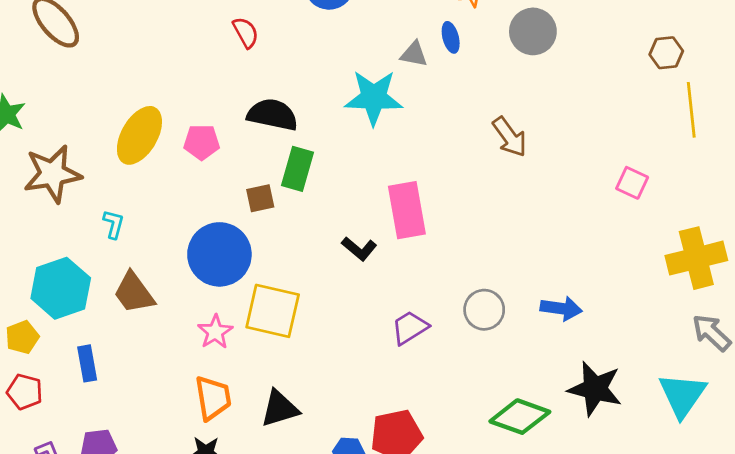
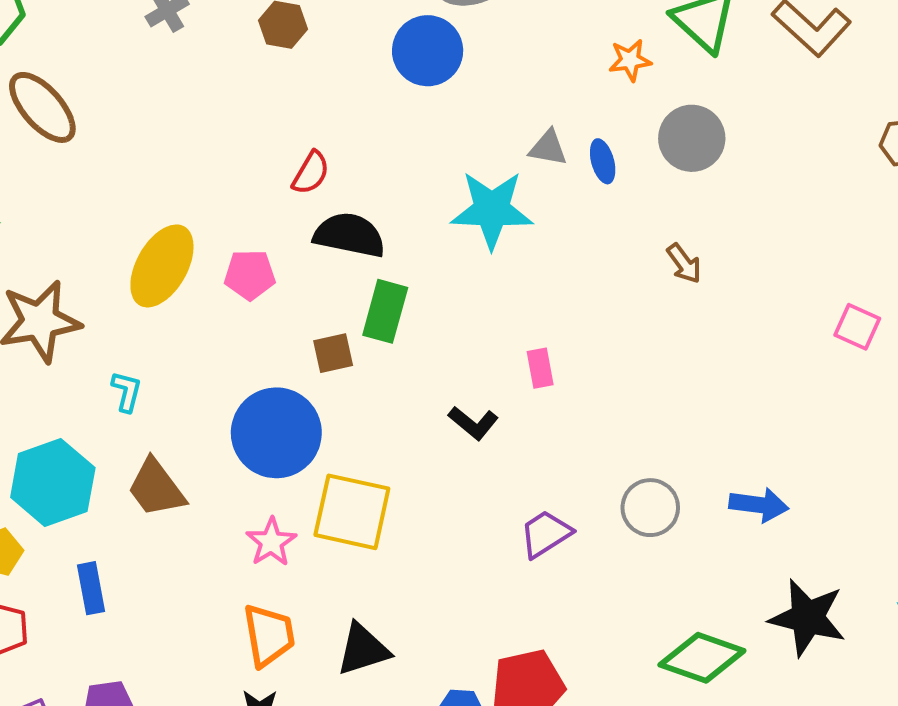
gray circle: (533, 31) -> (692, 138), moved
red semicircle: (246, 32) -> (311, 173), moved, turned 60
blue ellipse: (451, 37) -> (603, 161), moved
brown arrow: (510, 137) -> (684, 264), size x0.7
pink rectangle: (407, 210) -> (540, 368), size x0.5

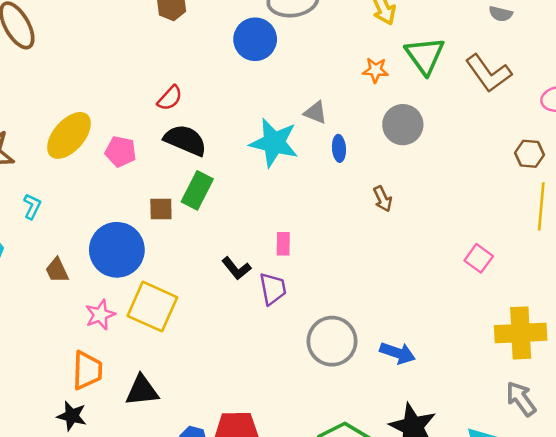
blue ellipse: (603, 161) -> (339, 148), moved
brown trapezoid: (156, 488) -> (57, 270), moved, size x0.7
gray circle: (650, 508) -> (332, 341), size x1.4
purple trapezoid: (546, 534) -> (273, 289), moved, turned 100

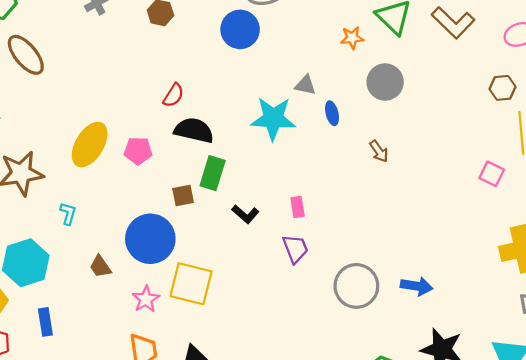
pink square: (479, 258) -> (492, 174), moved
black L-shape: (236, 268) -> (245, 214), moved

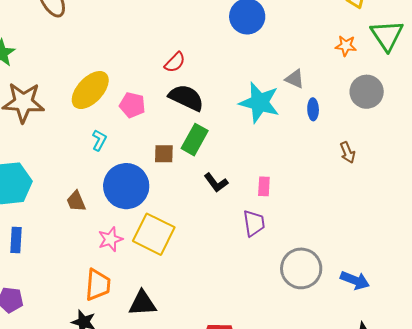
cyan L-shape: (68, 214) -> (99, 140), moved

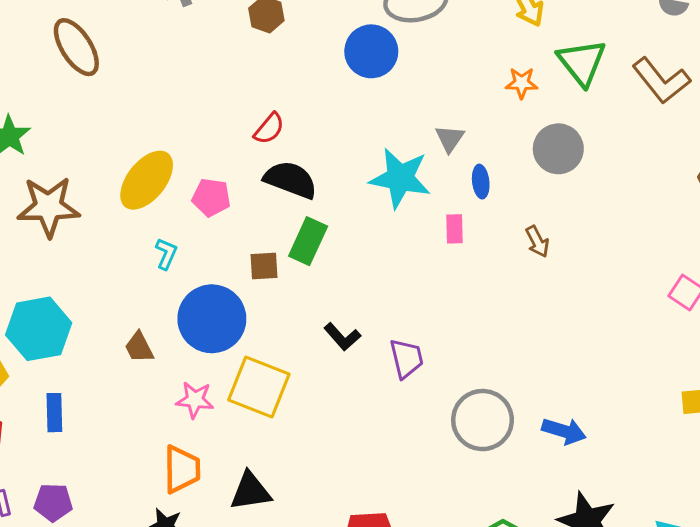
gray triangle: (295, 79) -> (450, 139), turned 45
black L-shape: (216, 183) -> (342, 337), moved
pink rectangle: (264, 186) -> (454, 229), moved
pink star: (110, 239) -> (195, 400), turned 30

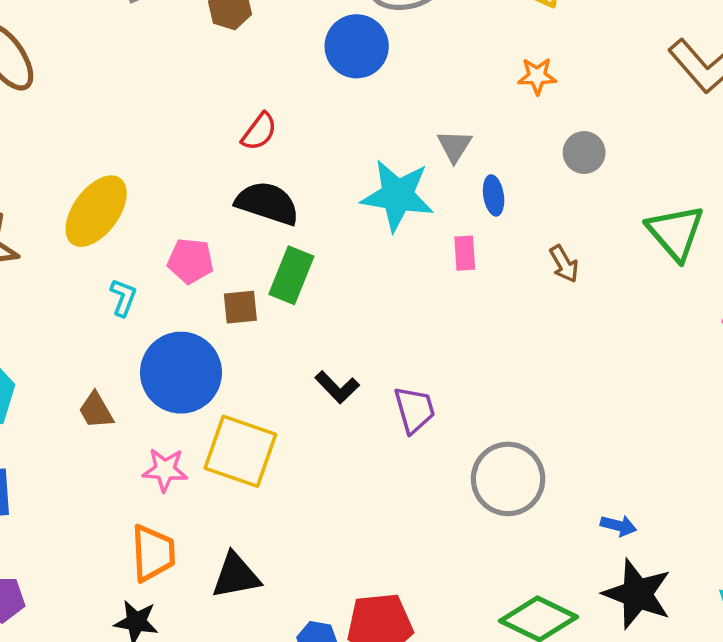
green triangle: (582, 62) -> (675, 232), moved
red semicircle: (269, 129) -> (259, 132), moved
gray circle: (558, 149) -> (584, 152), size x0.7
pink pentagon: (211, 197) -> (190, 261), moved
blue arrow: (564, 431) -> (618, 526), moved, size x0.7

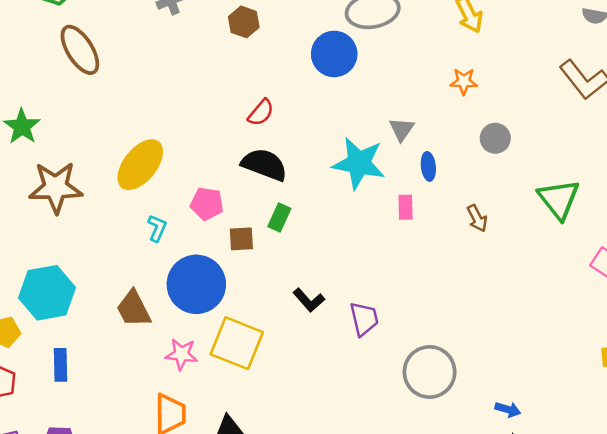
green rectangle: (291, 275) -> (279, 217), size x0.7
brown trapezoid: (96, 410) -> (134, 309), size x1.4

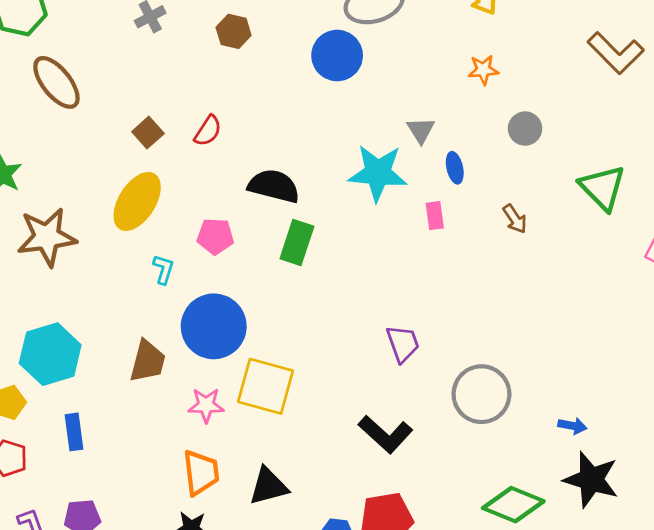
red semicircle: (261, 113) -> (208, 131), moved
green rectangle: (279, 217) -> (297, 242), size x1.4
brown square: (241, 239) -> (148, 133), moved, turned -32
black L-shape: (309, 300) -> (386, 434), moved, size x1.5
brown trapezoid: (134, 309) -> (148, 361), turned -132

